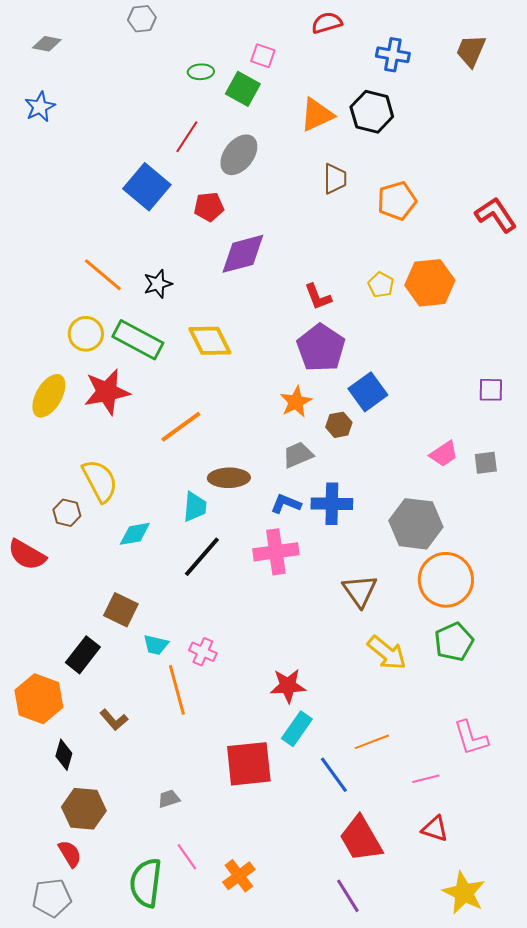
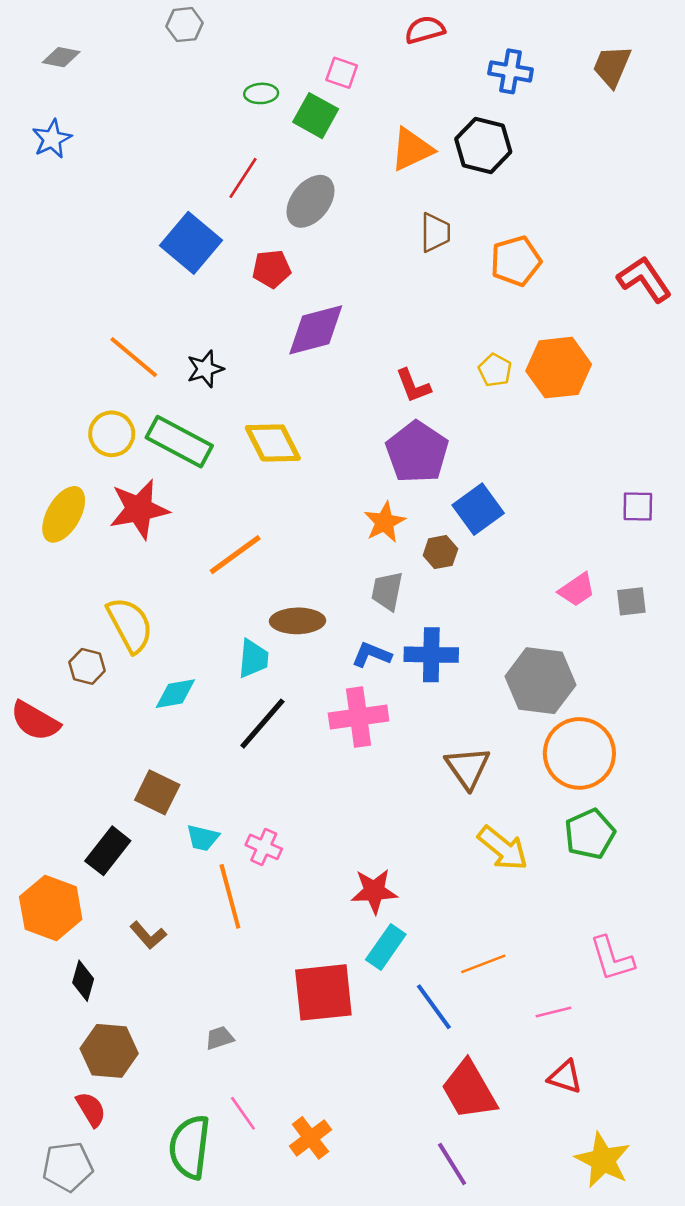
gray trapezoid: (298, 455) -> (387, 591), turned -56

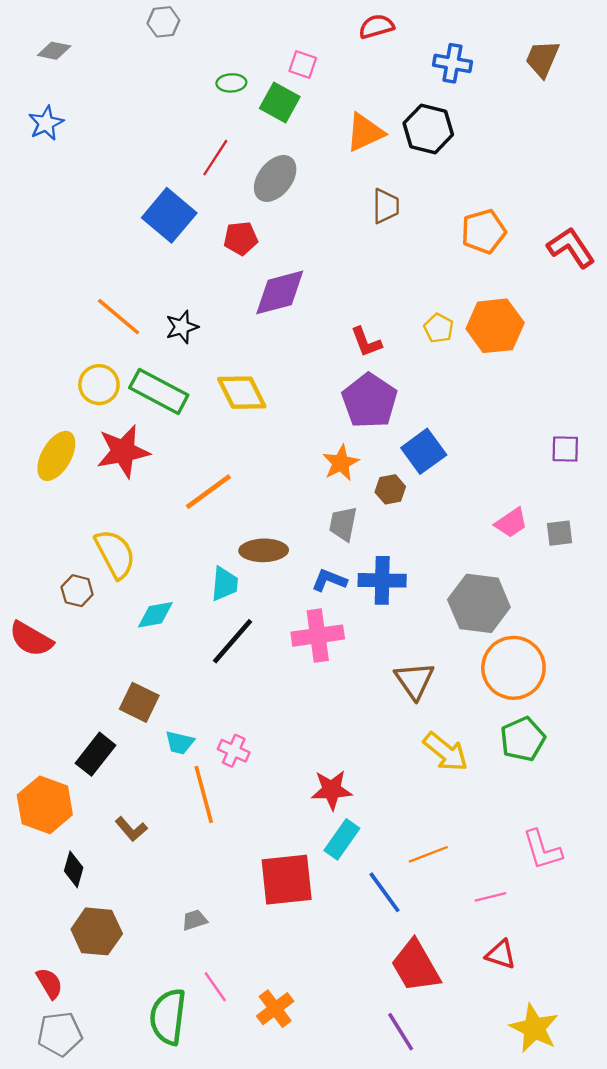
orange pentagon: (516, 261) -> (484, 231), moved
red semicircle: (91, 1109) -> (49, 983), moved

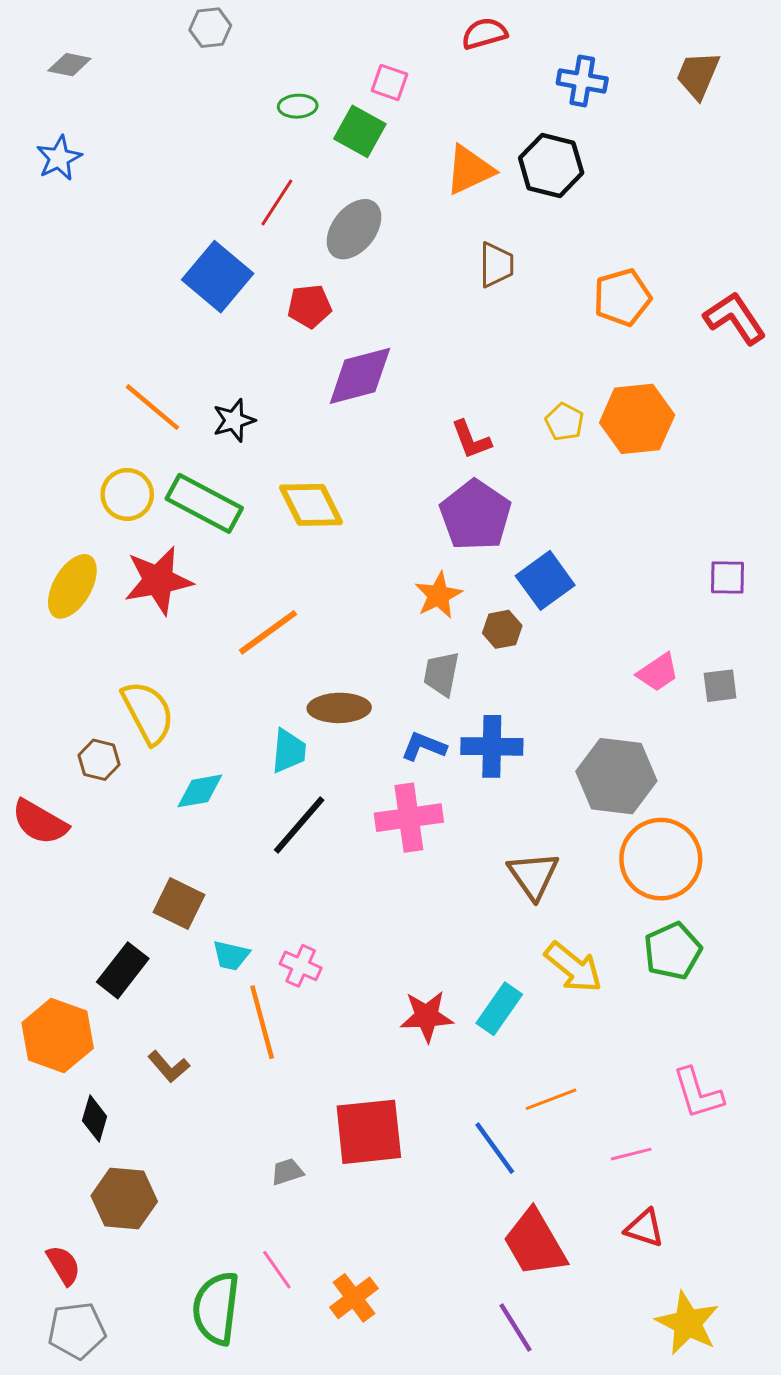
cyan rectangle: (342, 839) -> (499, 1009), moved
gray trapezoid: (195, 920) -> (287, 1172), moved

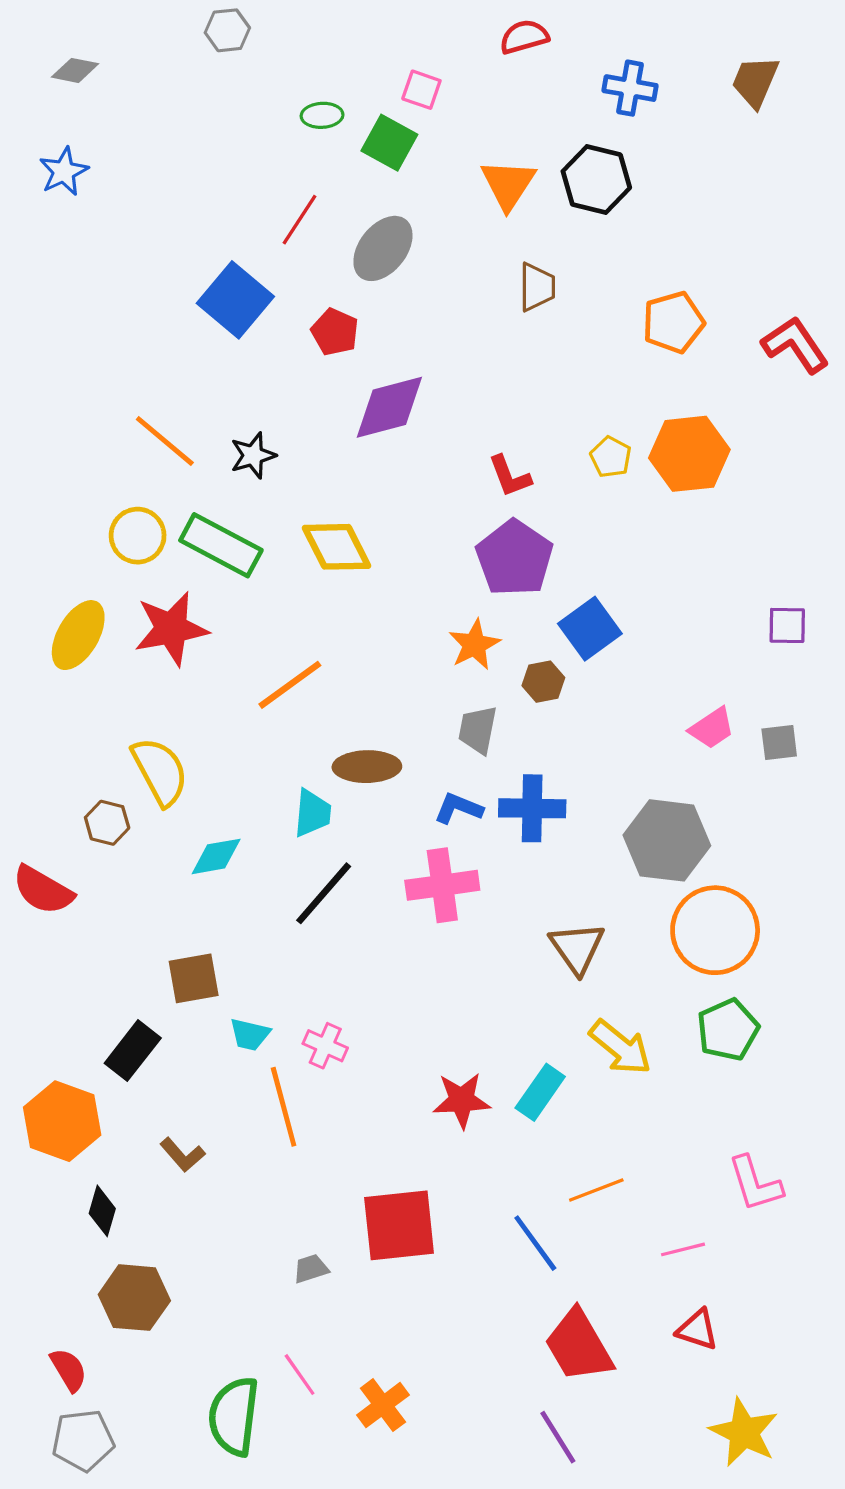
orange triangle: (470, 170) -> (508, 184), turned -32
red pentagon: (310, 306) -> (335, 332), turned 30
brown square: (179, 904) -> (194, 978), turned -36

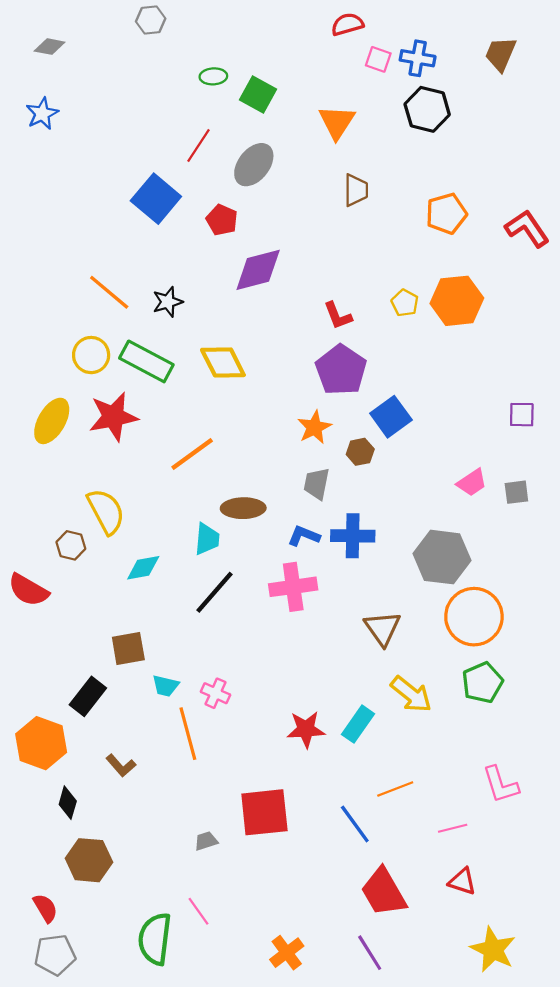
pink square: (421, 90) -> (378, 59), moved
black hexagon: (596, 180) -> (427, 109), moved
orange cross: (383, 1405) -> (287, 953), moved

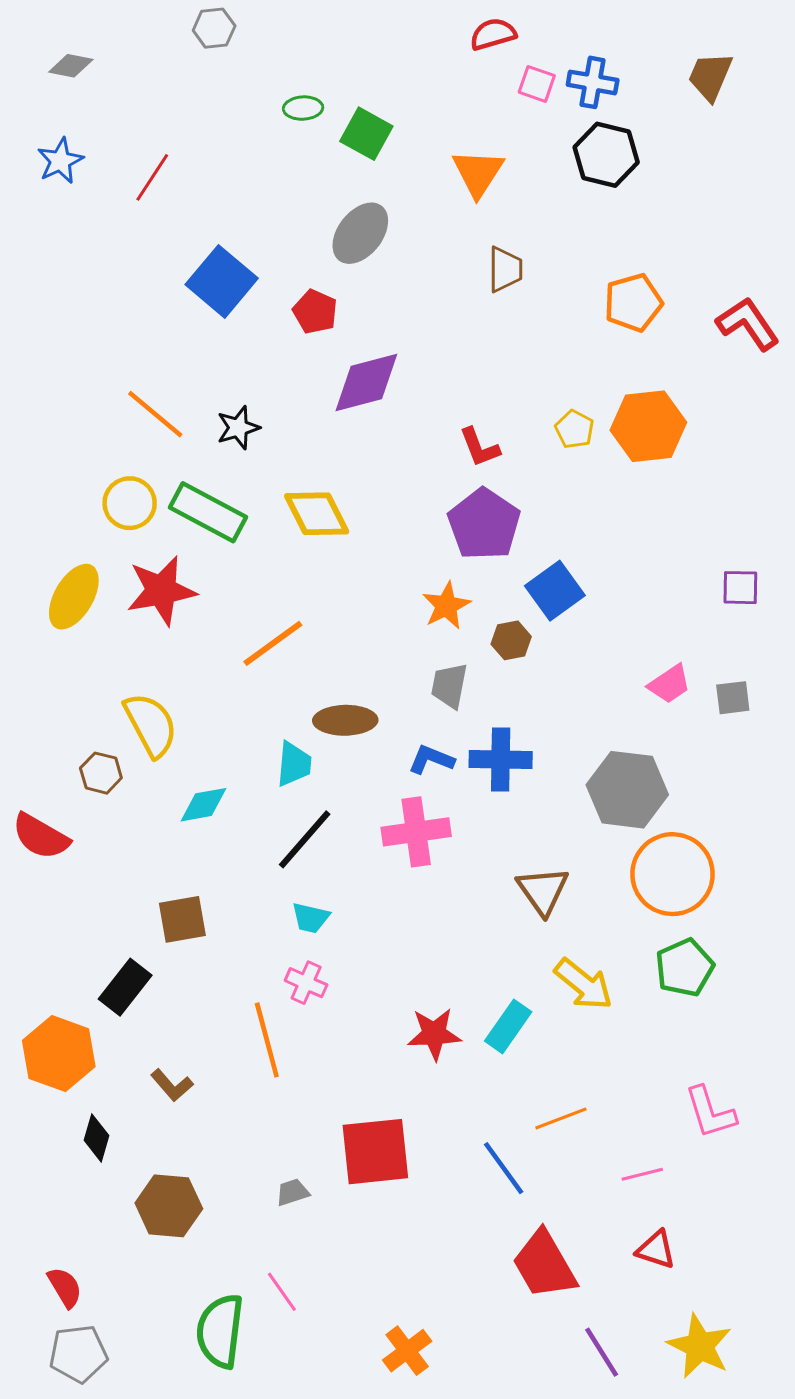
red line: (198, 146) -> (152, 177), moved
cyan trapezoid: (166, 686) -> (311, 918), moved
brown hexagon: (89, 860) -> (169, 1206), moved
purple line: (370, 953) -> (602, 1352), moved

